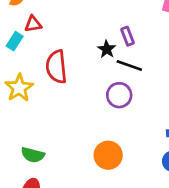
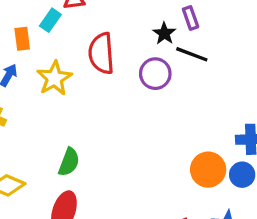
purple circle: (119, 95) -> (155, 74), moved
green semicircle: (33, 155) -> (69, 162), turned -85
orange circle: (108, 155) -> (208, 170), moved

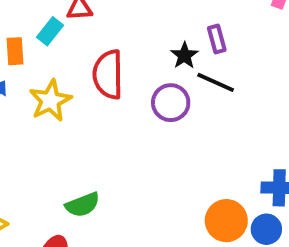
green semicircle: (69, 162) -> (83, 205), moved, turned 44

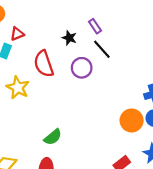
black star: (184, 55) -> (69, 38), moved
black line: (216, 82) -> (102, 49), turned 42

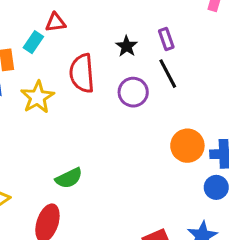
orange circle: (132, 120) -> (187, 146), moved

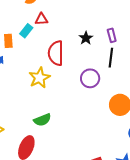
black line: (168, 74) -> (111, 58), turned 30
purple circle: (133, 92) -> (90, 78), moved
yellow star: (38, 97) -> (39, 78), moved

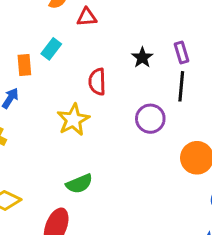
red triangle: (41, 19) -> (87, 17), moved
red semicircle: (56, 53) -> (97, 82), size x0.7

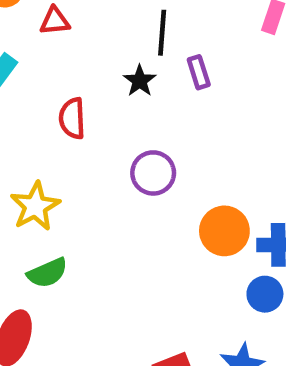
black line: (181, 86) -> (162, 33), moved
yellow star: (73, 120) -> (35, 206), moved

